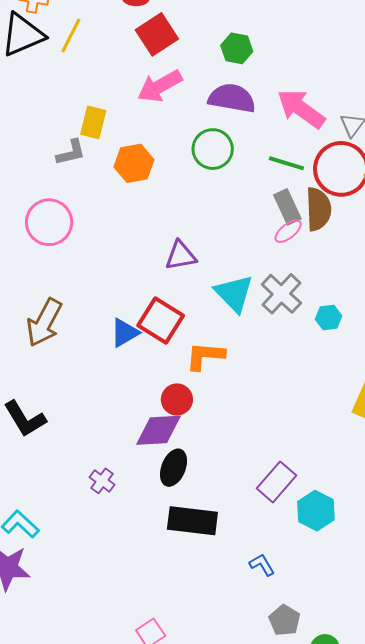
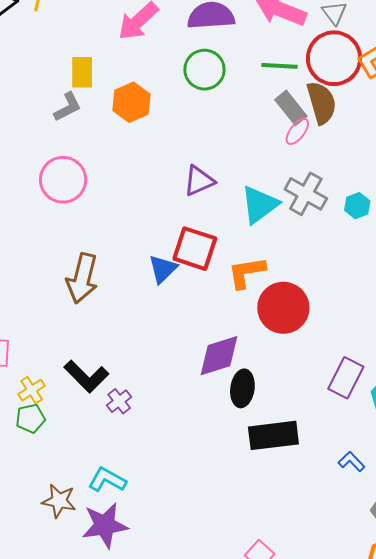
cyan triangle: (234, 293) -> (260, 205), turned 51
red circle: (177, 399) -> (283, 308), moved, size x1.6
purple cross: (102, 481) -> (119, 401), moved, turned 30

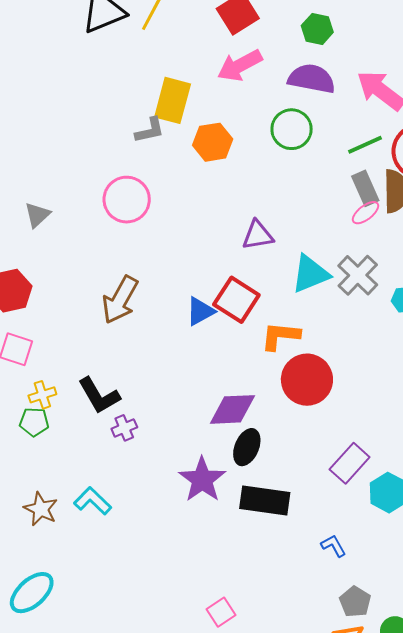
green line: (279, 66) -> (365, 145), turned -42
yellow rectangle: (82, 72) -> (173, 100), size x1.4
purple star: (105, 525) -> (202, 480), moved, turned 30

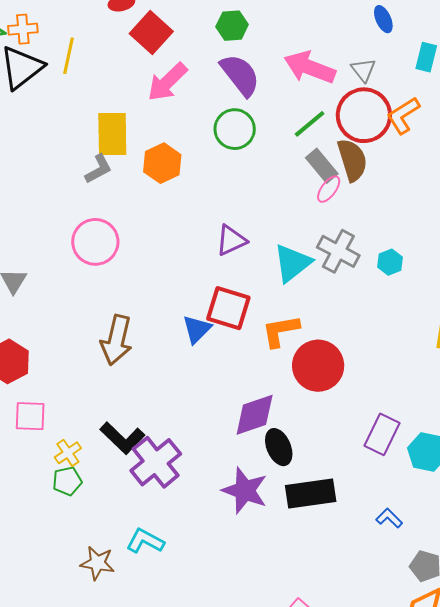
purple semicircle: (312, 79) -> (240, 75), turned 57
purple cross: (124, 428) -> (156, 462), size x2.0
black ellipse: (247, 447) -> (279, 447), turned -30

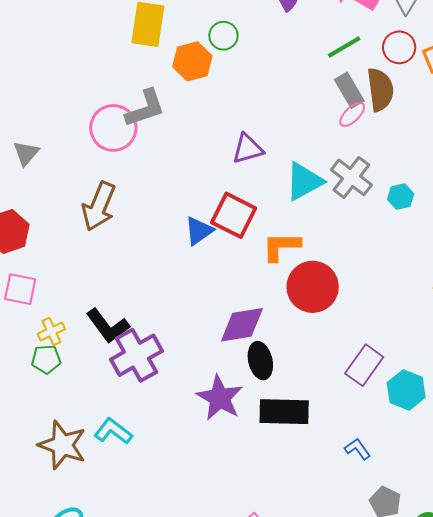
red circle: (364, 115) -> (399, 47), size x0.6
green circle: (235, 129) -> (223, 36), moved, size x0.7
gray L-shape: (98, 169) -> (145, 108), moved, size x1.4
brown arrow: (116, 340) -> (99, 206), moved
brown star: (98, 563) -> (62, 445), size x1.4

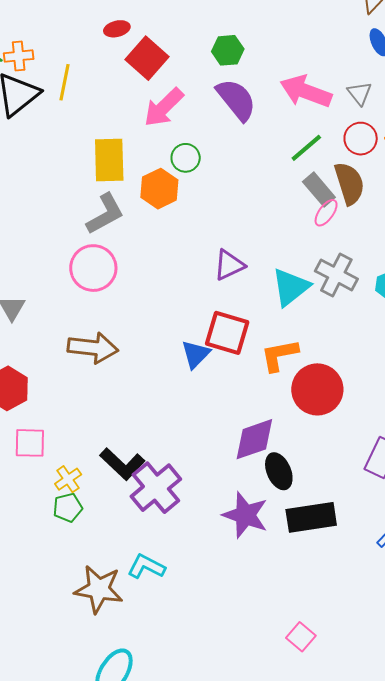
gray L-shape: (145, 108) -> (105, 214), moved
brown arrow: (99, 206) -> (93, 348), turned -96

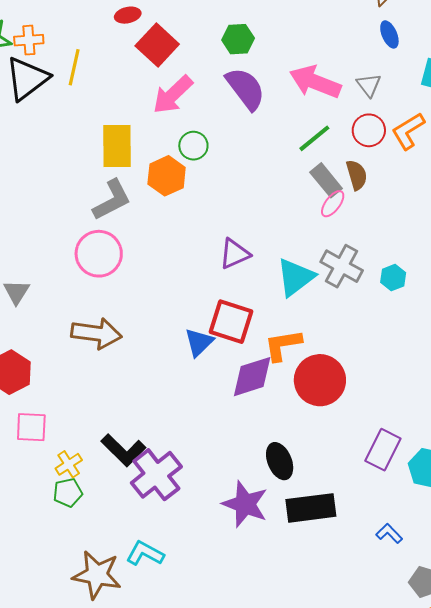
brown semicircle: (349, 183) -> (357, 175), size x0.7
purple diamond: (254, 439) -> (252, 377), moved

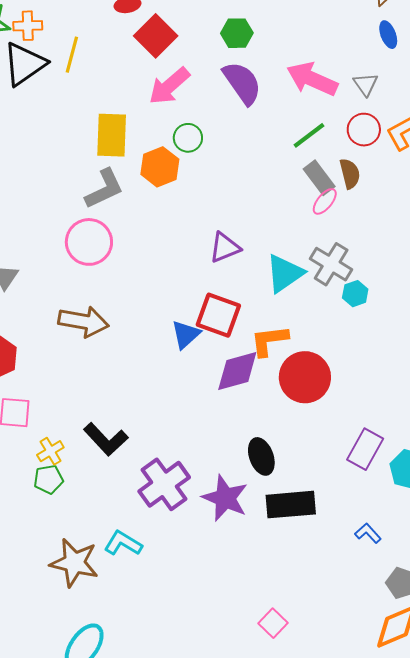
cyan hexagon: (393, 278) -> (355, 294), moved
purple cross: (156, 475) -> (164, 484), moved

